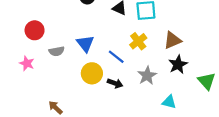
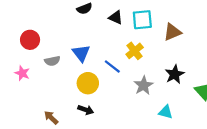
brown triangle: (172, 40) -> (172, 32), moved
black arrow: (115, 83) -> (86, 110), moved

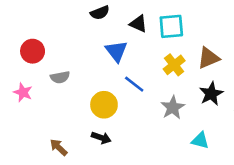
brown triangle: (172, 32) -> (208, 58), moved
yellow cross: (135, 51) -> (174, 65), moved
blue triangle: (81, 53) -> (116, 51), moved

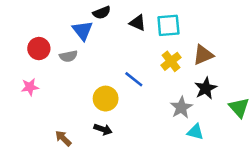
blue triangle: (116, 51) -> (82, 31), moved
gray semicircle: (60, 77) -> (68, 56), moved
pink star: (23, 92) -> (30, 87), turned -30
gray star: (173, 107) -> (181, 108), moved

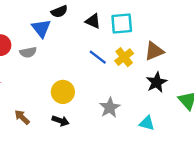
blue line: (134, 79) -> (98, 57), moved
gray star: (181, 108) -> (110, 108), moved
brown arrow: (63, 138) -> (22, 117), moved

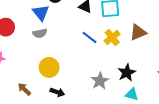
gray semicircle: (28, 52) -> (40, 33), moved
black star: (157, 82) -> (127, 73), moved
yellow circle: (63, 92) -> (49, 67), moved

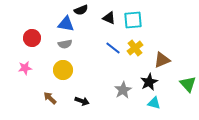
blue triangle: (41, 13) -> (66, 24), turned -42
brown triangle: (138, 32) -> (162, 60), moved
yellow circle: (49, 67) -> (63, 70), moved

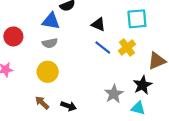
black triangle: (109, 18) -> (98, 24), moved
cyan square: (133, 20) -> (137, 19), moved
brown arrow: (50, 98) -> (42, 103), moved
cyan triangle: (154, 103) -> (138, 108), moved

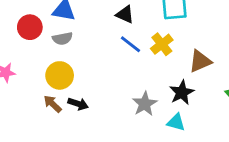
red circle: (13, 36) -> (30, 27), moved
brown arrow: (42, 103) -> (53, 104), moved
black arrow: (69, 106) -> (78, 104), moved

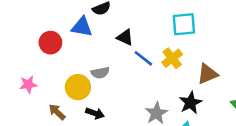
black triangle: (125, 14) -> (125, 37), moved
gray semicircle: (62, 39) -> (100, 73), moved
brown arrow: (53, 104) -> (57, 112), moved

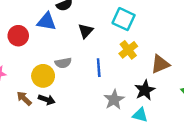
cyan square: (184, 24) -> (124, 19), moved, turned 30
black triangle: (125, 37) -> (86, 31), turned 49
blue line: (143, 58) -> (99, 68), moved, turned 48
black arrow: (95, 113) -> (47, 100), moved

